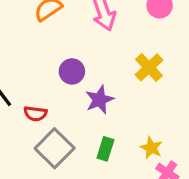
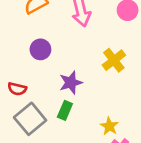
purple circle: (72, 71) -> (40, 49), moved
green rectangle: (105, 149) -> (65, 110), moved

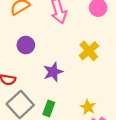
green rectangle: (65, 110) -> (49, 108), moved

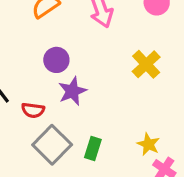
purple star: (53, 72) -> (72, 91), moved

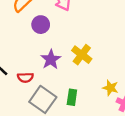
purple circle: (56, 60) -> (41, 25), moved
yellow cross: (146, 64) -> (82, 55), moved

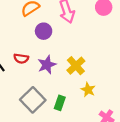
red semicircle: (25, 77) -> (21, 58), moved
yellow star: (110, 88) -> (88, 90), moved

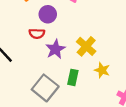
red semicircle: (21, 58) -> (37, 34), moved
green rectangle: (60, 103) -> (73, 77), moved

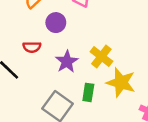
red semicircle: (37, 34) -> (32, 47), moved
yellow star: (102, 70) -> (121, 82), size x1.6

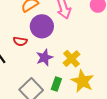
purple circle: (56, 23) -> (42, 26), size x1.5

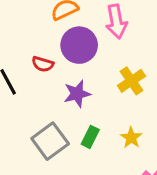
yellow cross: (71, 59) -> (131, 81), moved
yellow star: (82, 81) -> (131, 138), size x0.6

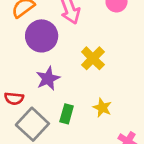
red semicircle: (43, 64) -> (14, 98), moved

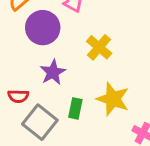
yellow star: (102, 108) -> (113, 99), size x1.6

